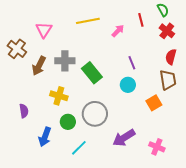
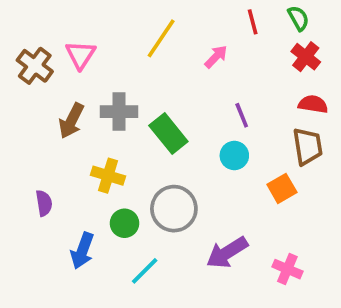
red line: (141, 20) -> (253, 22), moved
yellow line: (88, 21) -> (161, 38), turned -45
brown cross: (17, 49) -> (35, 66), moved
red semicircle: (171, 57) -> (313, 104), turned 84

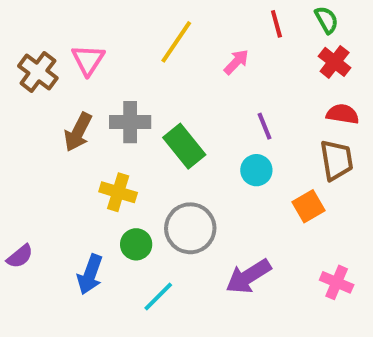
purple semicircle: (44, 203) -> (20, 256), moved, turned 60
pink cross: (287, 269) -> (337, 282), moved

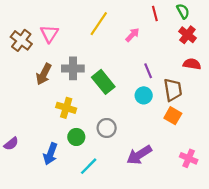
brown trapezoid: (337, 160) -> (173, 90), moved
orange square: (309, 206) -> (173, 116), turned -30
gray circle: (190, 228) -> (107, 128), size x0.7

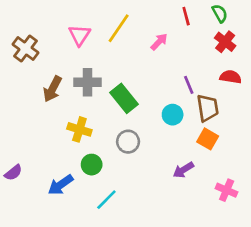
pink triangle: (49, 34) -> (79, 35), moved
purple line: (148, 71) -> (189, 85), moved
gray circle: (107, 128) -> (128, 142), moved
blue arrow: (50, 154) -> (61, 185), turned 35
purple arrow: (139, 155) -> (183, 170), moved, size x0.7

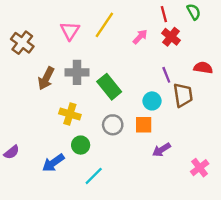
red cross: (225, 42) -> (171, 37), moved
orange square: (208, 139) -> (144, 125), moved, turned -30
pink cross: (227, 190) -> (200, 168), turned 30

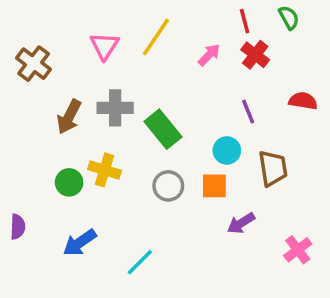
brown trapezoid: (183, 95) -> (273, 168), moved
green circle: (81, 145) -> (69, 182), moved
purple semicircle: (12, 152) -> (18, 227), turned -49

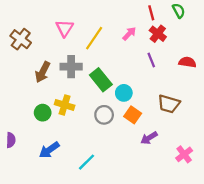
yellow line: (156, 37) -> (94, 38), moved
purple line: (248, 111) -> (151, 60), moved
cyan circle: (227, 150) -> (124, 93), moved
brown trapezoid: (273, 168) -> (169, 104), turned 115
orange square: (214, 186) -> (133, 115), turned 35

